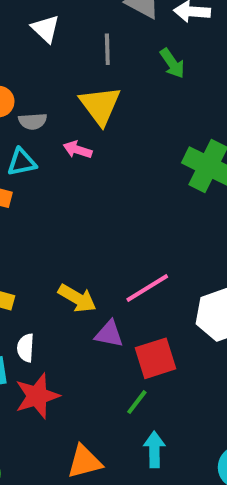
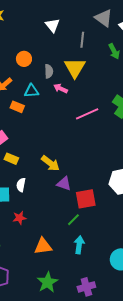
gray semicircle: (33, 121) -> (49, 71), moved, turned -96
pink line: (147, 288) -> (87, 114), moved
red star: (37, 396) -> (19, 218), moved, size x0.6

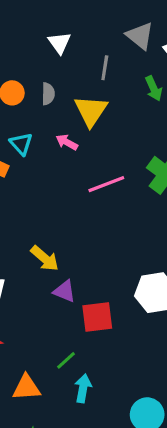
gray semicircle: (49, 71) -> (48, 94), moved
cyan triangle: (31, 91) -> (21, 144), turned 49
green line: (73, 220) -> (66, 360), moved

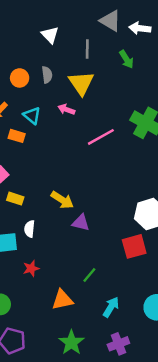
red square: (97, 317) -> (134, 246), moved
cyan arrow: (83, 388) -> (111, 307), moved, turned 30

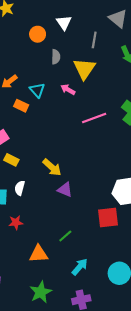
orange circle: (20, 78) -> (38, 34), moved

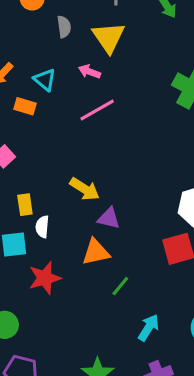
pink line: (94, 118) -> (97, 110), moved
yellow rectangle: (11, 160) -> (25, 205), moved, turned 64
red star: (16, 222) -> (45, 278), size x1.5
orange triangle: (39, 254) -> (96, 252), moved

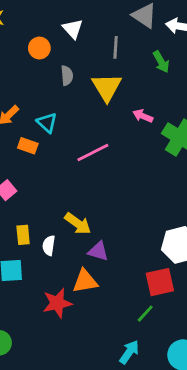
pink arrow: (89, 72) -> (143, 116), moved
white semicircle: (42, 227) -> (49, 245), moved
red star: (45, 278) -> (57, 303), moved
green line: (120, 286) -> (145, 314), moved

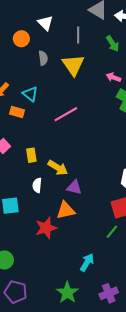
pink arrow: (143, 116) -> (113, 77), moved
yellow rectangle: (23, 235) -> (31, 155), moved
cyan arrow: (129, 352) -> (87, 262), moved

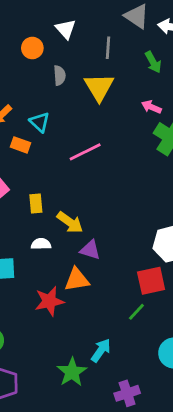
white semicircle: (37, 185) -> (41, 244), turned 80
green star: (67, 293) -> (72, 372), moved

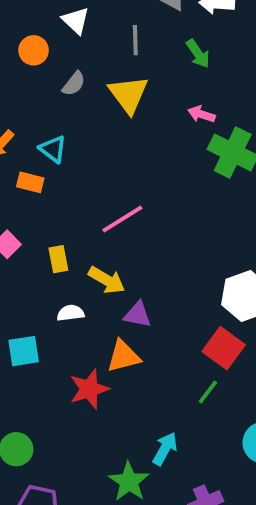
gray semicircle: (60, 75) -> (74, 84), turned 48
pink line: (85, 152) -> (122, 219), moved
red square: (151, 281) -> (224, 348), turned -36

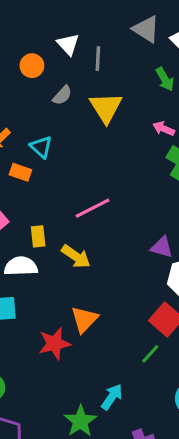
gray line: (135, 40) -> (98, 59), moved
white semicircle: (71, 313) -> (21, 266), moved, size x1.5
purple triangle: (138, 315) -> (162, 247), moved
orange triangle: (123, 356) -> (84, 319), turned -36

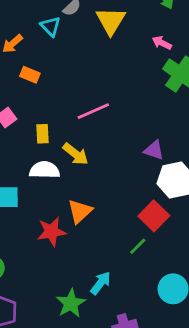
cyan triangle: (41, 147) -> (51, 26), moved
white semicircle: (21, 266) -> (45, 170), moved

